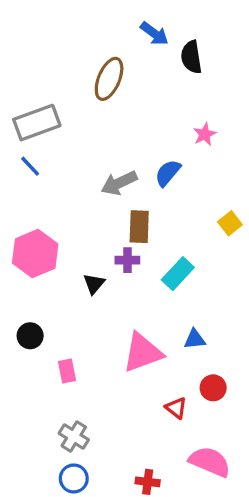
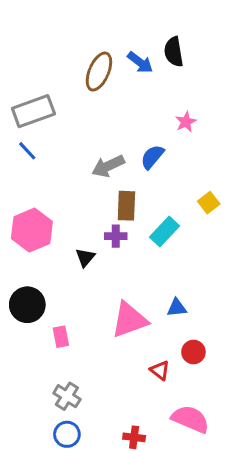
blue arrow: (154, 34) -> (140, 62), moved
cyan rectangle: (178, 274) -> (164, 232), moved
black circle: (30, 336) -> (27, 305), size x1.5

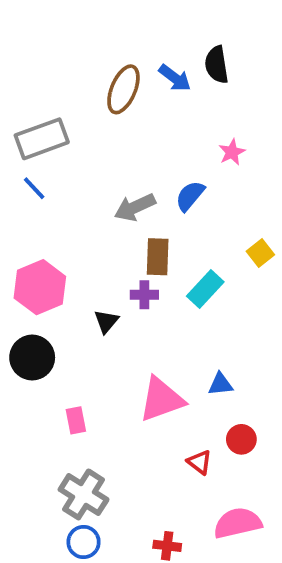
black circle: (27, 305) -> (32, 358), moved
gray cross: (67, 396) -> (84, 494), size x1.4
pink semicircle: (190, 419) -> (238, 523), turned -36

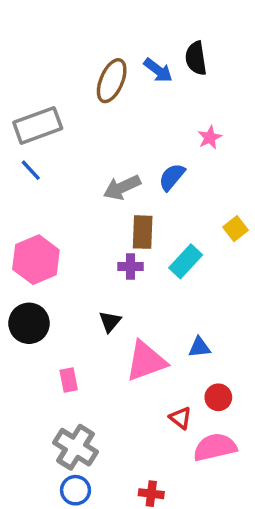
black triangle: (106, 321) -> (110, 322), moved
pink semicircle: (238, 523) -> (215, 447), moved

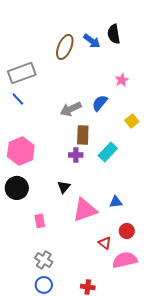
yellow square: (236, 229) -> (132, 121), moved
gray cross: (75, 447) -> (44, 260), size x0.7

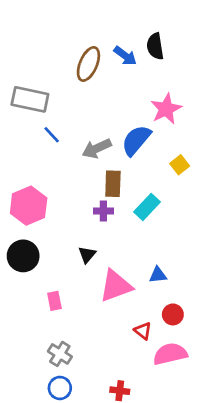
gray rectangle: (22, 73) -> (30, 99), turned 32
pink star: (122, 80) -> (166, 109), size x1.6
blue line: (18, 99) -> (52, 135), moved
blue semicircle: (100, 103) -> (136, 140), size x1.4

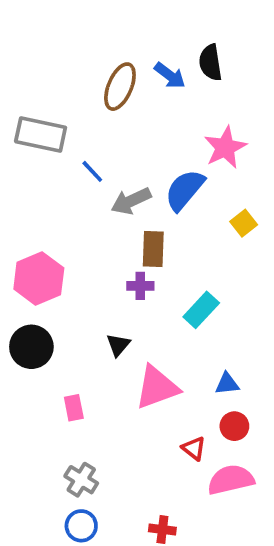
blue line: (52, 135) -> (92, 171), moved
cyan rectangle: (147, 207) -> (201, 310), moved
blue triangle: (158, 275) -> (227, 384), moved

